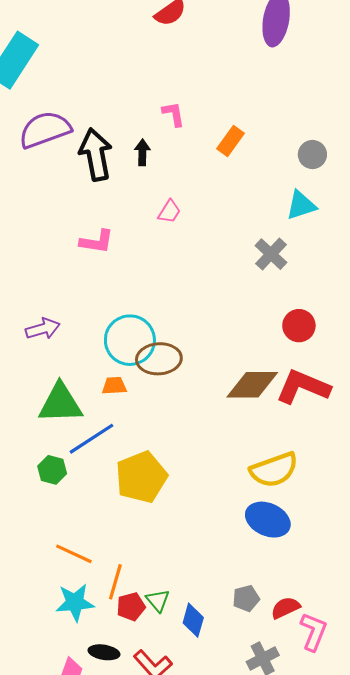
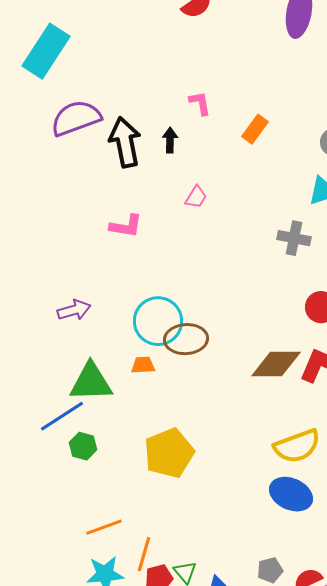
gray cross: (271, 254) -> (294, 238), turned -32
blue line: (92, 439) -> (62, 416), moved
orange line: (74, 554) -> (104, 527), turned -45

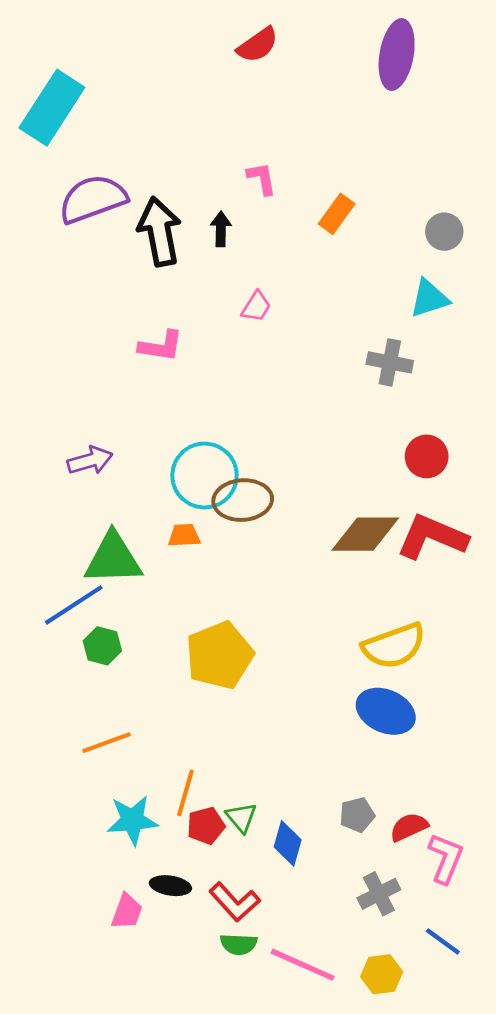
orange line: (104, 527) -> (106, 743), moved

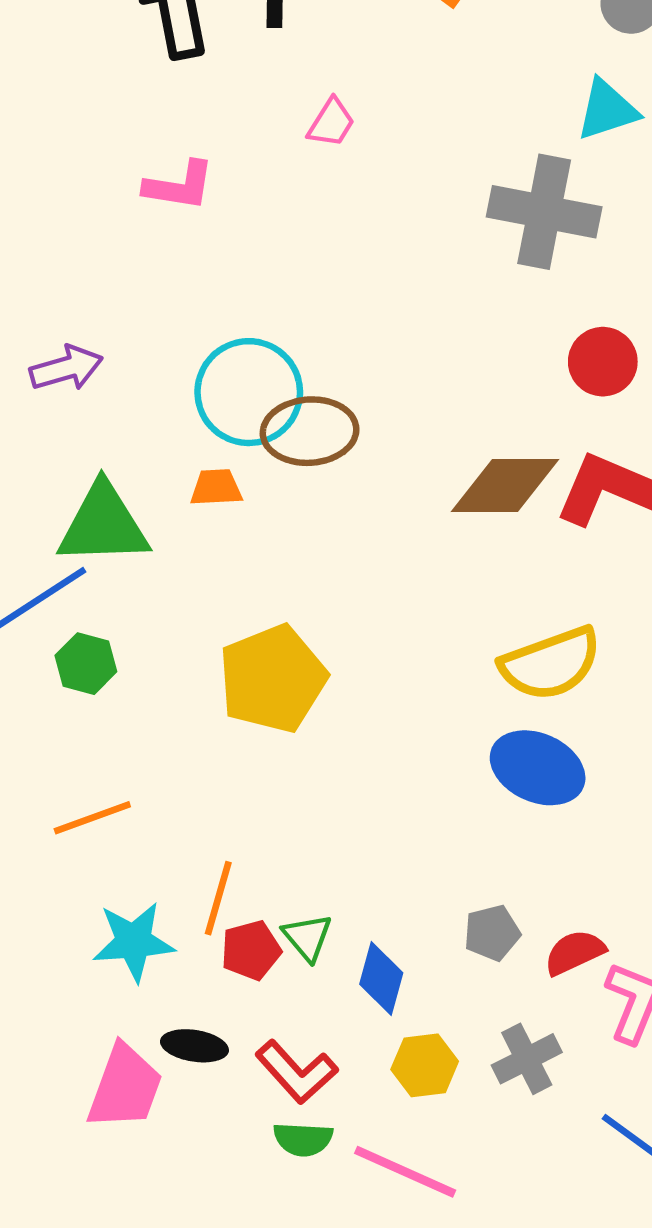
gray cross: (390, 362) -> (544, 212), size x1.5
pink trapezoid: (127, 912) -> (125, 1087), size x1.5
yellow hexagon: (382, 974) -> (425, 1065), moved

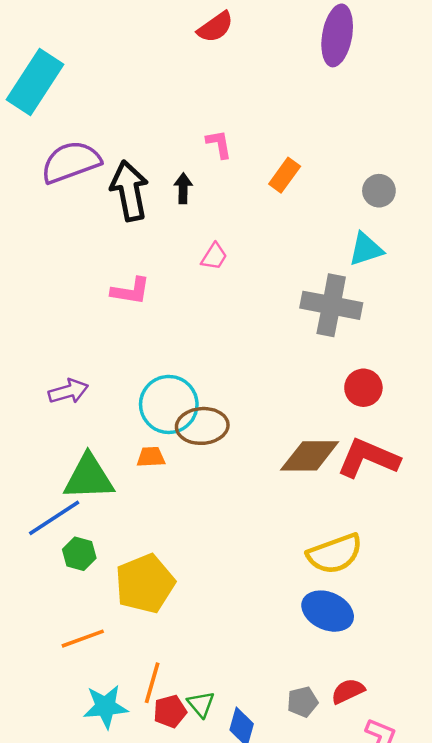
yellow pentagon: (273, 679) -> (145, 584), moved
red semicircle: (575, 952) -> (348, 691), moved

